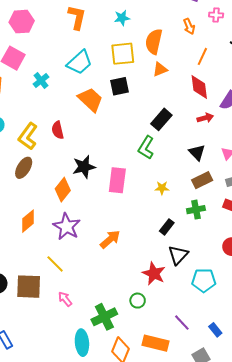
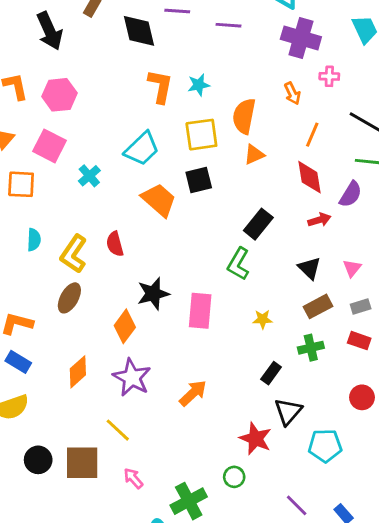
orange L-shape: (77, 17) -> (160, 86), moved

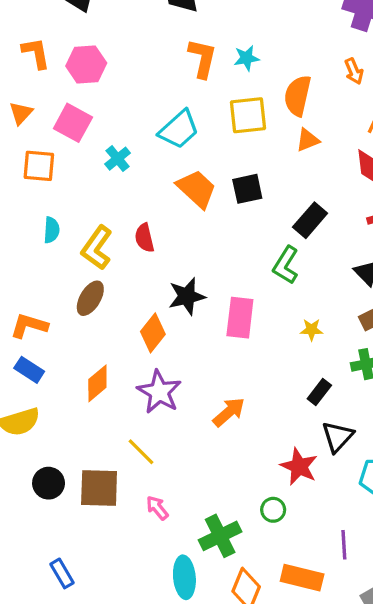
black square: (199, 180) -> (247, 189), moved
purple line: (297, 505) -> (344, 545), turned 40

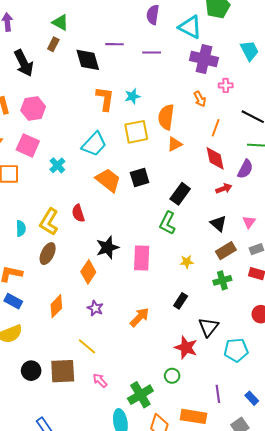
cyan semicircle: (52, 230) -> (21, 228), moved
purple star: (159, 392) -> (95, 308), size x0.6
black rectangle: (319, 392) -> (181, 301), moved

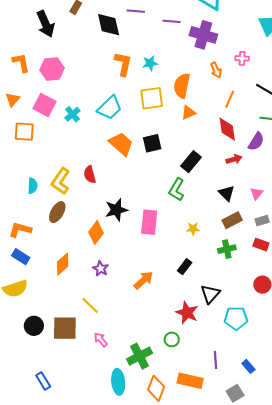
purple cross: (204, 59) -> (203, 35), moved
cyan cross: (57, 165) -> (72, 114), moved

